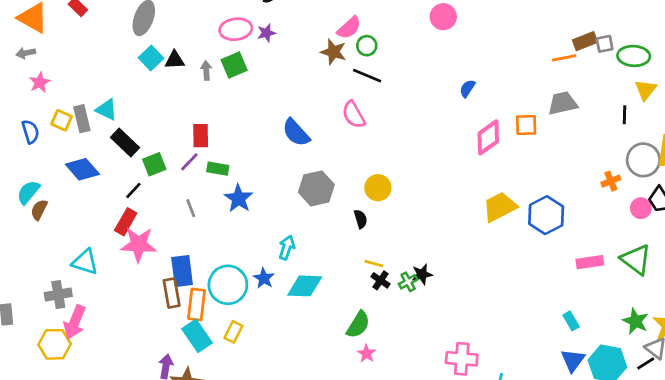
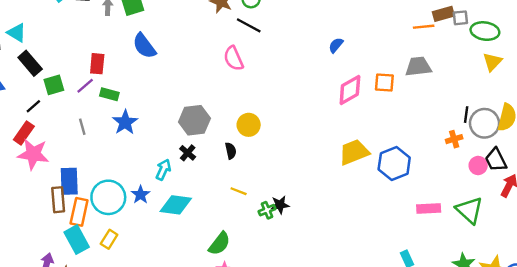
black line: (624, 115) -> (466, 115), moved
blue semicircle: (296, 133) -> (144, 46), moved
black cross: (380, 280) -> (188, 153), moved

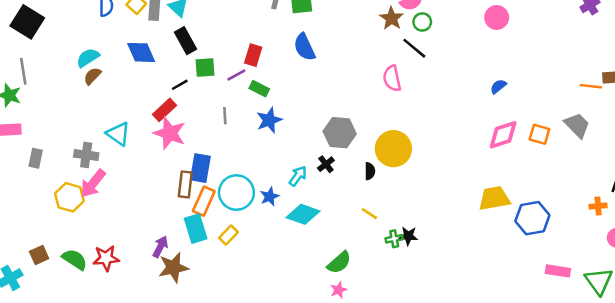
gray trapezoid: (418, 67) -> (577, 125), turned 40
yellow circle: (249, 125) -> (393, 149), size x1.5

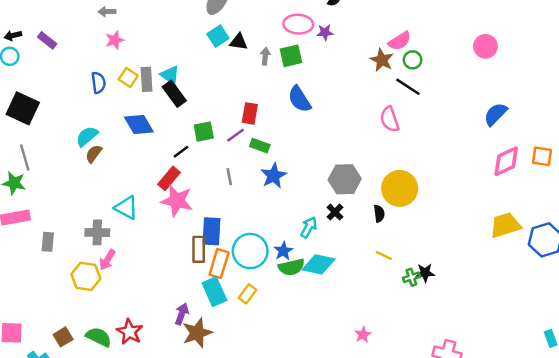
black rectangle: (185, 41) -> (174, 94), moved
blue semicircle: (498, 86) -> (495, 114), size x1.5
pink arrow: (93, 184) -> (107, 260), size x0.7
red star: (106, 258) -> (130, 332), turned -30
green semicircle: (339, 263) -> (291, 267), moved, turned 35

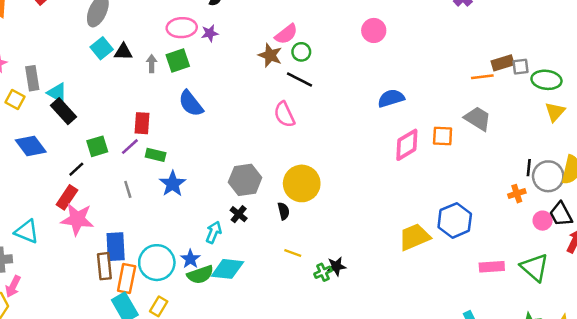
gray rectangle: (147, 79) -> (32, 78), moved
blue semicircle: (495, 114) -> (391, 98), turned 35
yellow trapezoid: (505, 225) -> (415, 237), moved

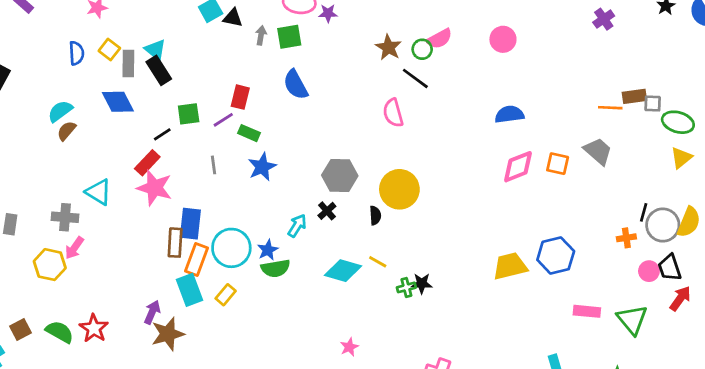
pink semicircle: (286, 34) -> (439, 39), moved
gray rectangle: (32, 78) -> (128, 63), moved
cyan diamond: (227, 269) -> (343, 271), moved

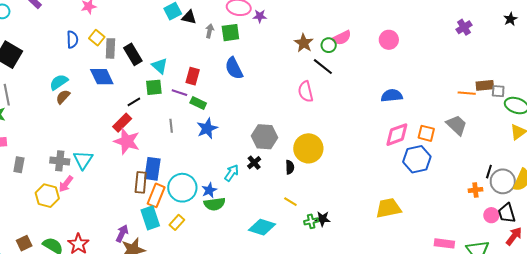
cyan triangle: (155, 50) -> (160, 66), moved
purple line: (223, 120) -> (179, 93), turned 49
cyan triangle: (99, 192) -> (83, 160), moved, turned 30
blue hexagon: (556, 256) -> (417, 159), moved
cyan diamond: (343, 271) -> (262, 227), moved

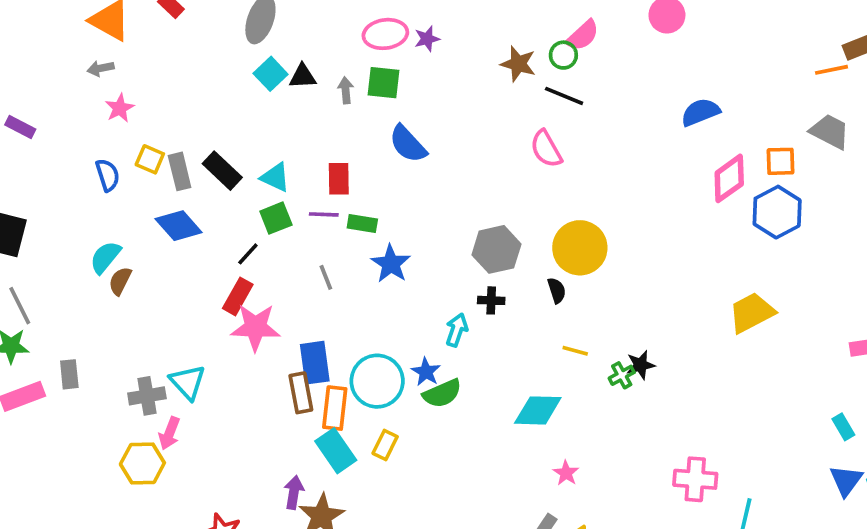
green square: (230, 33) -> (384, 83), turned 30
black cross: (254, 163) -> (491, 300), turned -32
gray rectangle: (19, 165) -> (69, 374), moved

